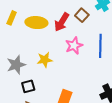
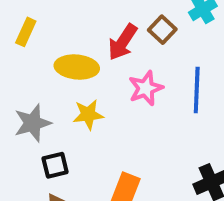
yellow ellipse: (36, 23) -> (77, 67), moved

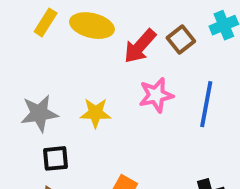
yellow ellipse: (77, 67) -> (92, 26), moved

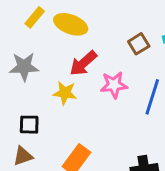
red arrow: (140, 46) -> (83, 63), moved
gray star: (39, 113) -> (24, 67), moved

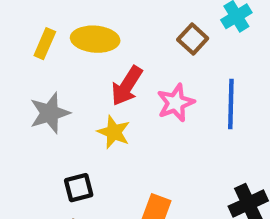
yellow star: (65, 93) -> (114, 132), turned 30

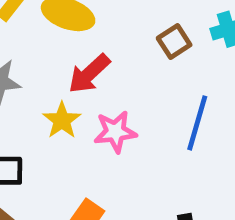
pink star: (176, 103) -> (115, 132), moved

